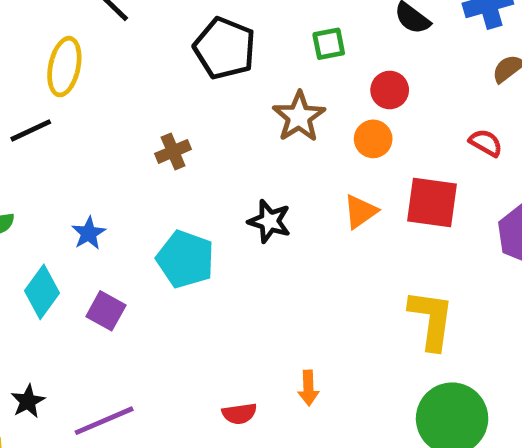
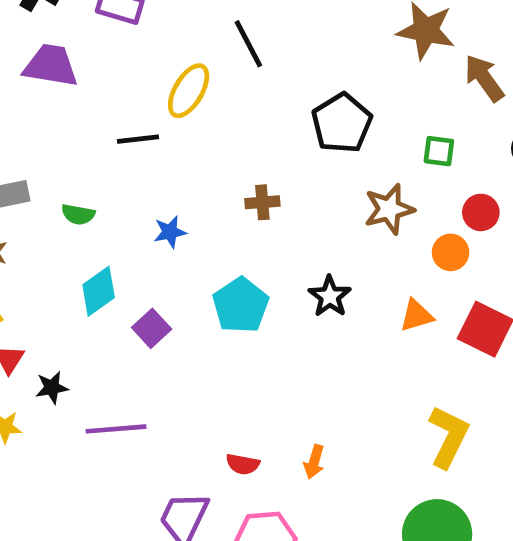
blue star: (89, 233) -> (170, 232), moved

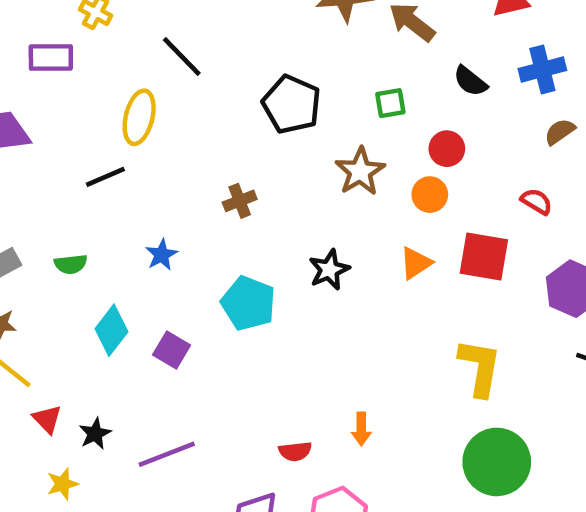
black star: (330, 296) -> (329, 270), turned 30

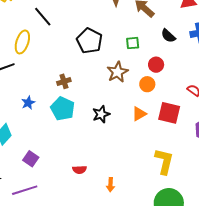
cyan pentagon: (248, 303) -> (63, 109), moved
purple square: (172, 350) -> (31, 159), moved
red semicircle: (295, 451) -> (79, 170), moved

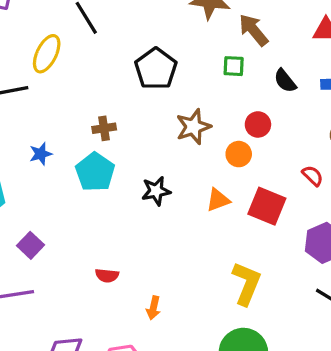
green square: (133, 43) -> (234, 66), moved

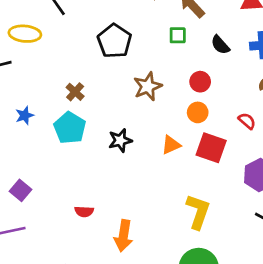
yellow ellipse: (47, 54) -> (25, 34), turned 72
brown cross: (104, 128) -> (75, 92), turned -36
orange circle: (239, 154) -> (198, 112), moved
orange arrow: (153, 308) -> (123, 236), size x1.6

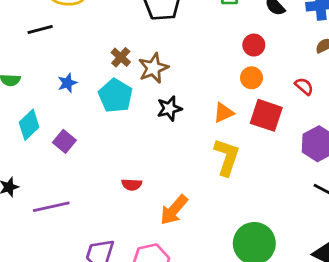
brown star: (148, 86) -> (153, 68), moved
purple square: (20, 190) -> (64, 141), moved
yellow L-shape: (198, 212) -> (227, 157), moved
orange arrow: (123, 236) -> (174, 210), turned 32

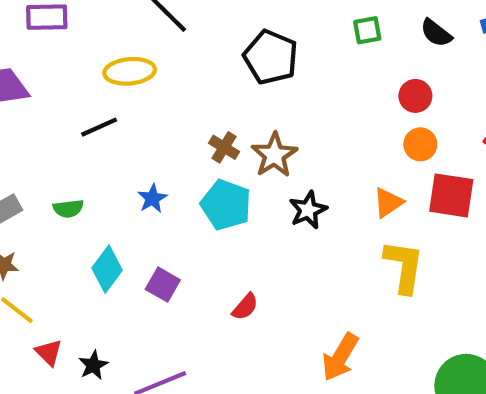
red semicircle: (132, 185) -> (245, 307), moved, turned -42

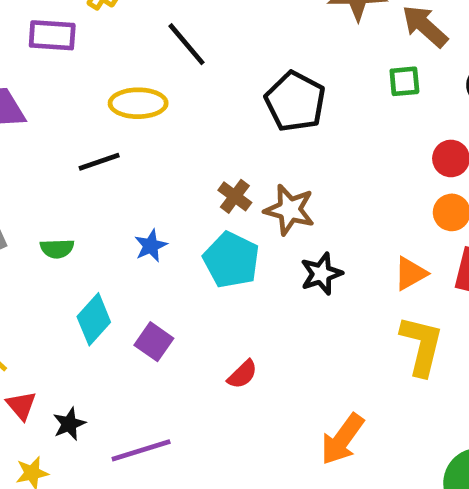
brown star: (274, 155) -> (290, 210), turned -30

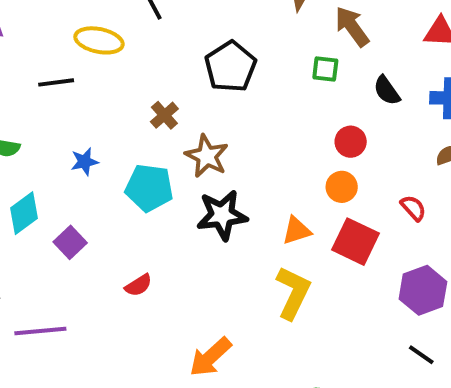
brown cross: (235, 196) -> (164, 115), moved
cyan pentagon: (231, 260) -> (149, 188), turned -30
black star: (321, 274) -> (222, 215), size x1.4

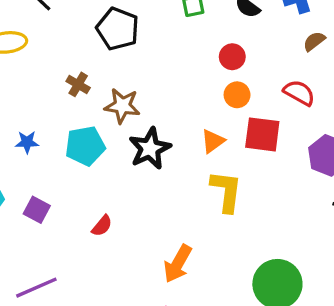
blue star: (84, 162) -> (27, 142), turned 30
red semicircle: (413, 208) -> (299, 93), size x1.4

